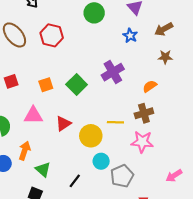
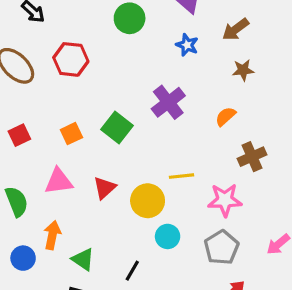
brown cross: (144, 113) -> (252, 157), moved
gray pentagon: (122, 176) -> (222, 247), moved

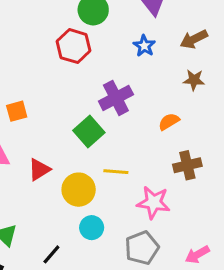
red hexagon: (71, 59) -> (74, 46), moved
green square: (117, 127) -> (89, 132), moved

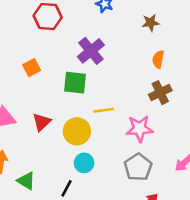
orange square: (17, 111) -> (32, 68), moved
orange semicircle: (169, 122) -> (158, 59), moved, turned -36
green square: (89, 132) -> (75, 83), turned -30
cyan circle: (92, 228) -> (84, 163), moved

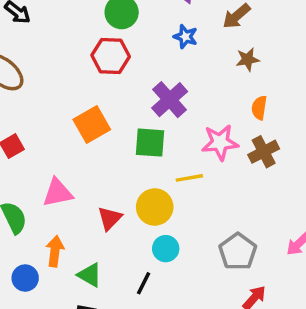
orange square: (32, 68) -> (92, 124), size x1.5
red triangle: (42, 122) -> (110, 218), moved
pink star: (140, 129) -> (220, 142), moved

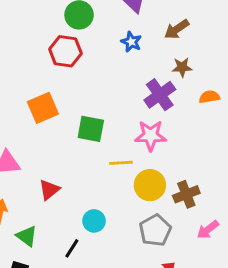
purple cross: (170, 100) -> (160, 95), moved
orange semicircle: (259, 108) -> (209, 97), moved, turned 66
brown cross: (264, 152) -> (186, 194), moved
yellow circle: (155, 207) -> (150, 185), moved

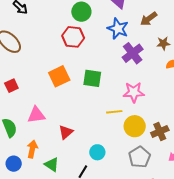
blue star: (131, 42) -> (118, 29), size x1.5
brown star: (182, 67) -> (163, 43), moved
purple cross: (160, 95) -> (133, 53), moved
green square: (91, 129) -> (92, 78), moved

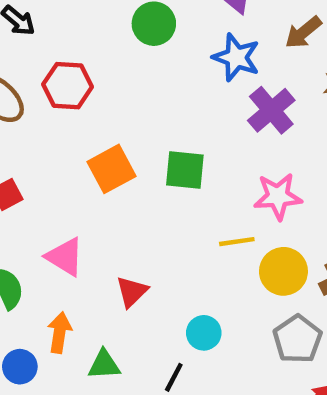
red hexagon: (73, 37) -> (68, 86), moved
pink triangle: (36, 115) -> (65, 257), turned 42
green triangle: (52, 165) -> (104, 365), turned -35

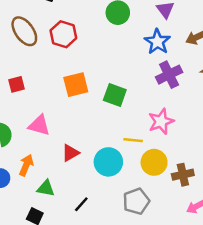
pink star: (278, 196) -> (161, 121), turned -30
pink triangle: (65, 257) -> (39, 125), turned -30
cyan circle: (204, 333) -> (108, 162), moved, size x1.5
gray pentagon: (297, 339) -> (136, 201), moved

